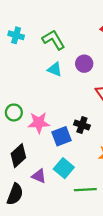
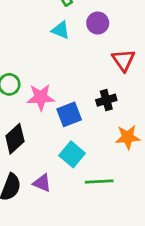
black cross: (82, 125) -> (106, 100), moved, turned -35
purple triangle: (39, 176) -> (42, 183), moved

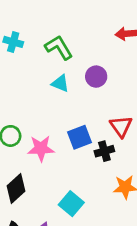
red triangle: (123, 60) -> (121, 126), moved
blue square: (69, 114) -> (80, 137), moved

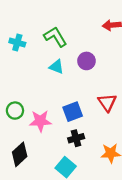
cyan cross: (13, 42) -> (17, 43), moved
black cross: (104, 151) -> (76, 138), moved

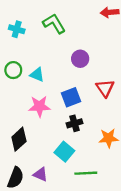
purple circle: (86, 61) -> (80, 59), moved
cyan triangle: (56, 67) -> (37, 75), moved
green circle: (15, 111) -> (13, 70), moved

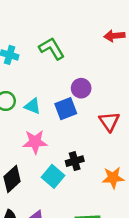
blue square: (71, 97) -> (66, 109), moved
cyan square: (64, 152) -> (53, 176), moved

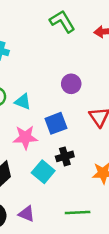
green L-shape: (52, 49) -> (62, 21), moved
blue square: (66, 109) -> (56, 123), moved

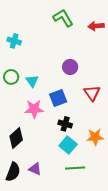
cyan triangle: (23, 102) -> (32, 81), turned 32
black cross: (65, 156) -> (65, 124), turned 32
cyan square: (43, 172) -> (68, 145), moved

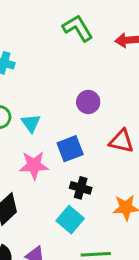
red triangle: (92, 93) -> (121, 141), turned -42
cyan square: (68, 145) -> (70, 220), moved

